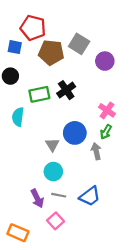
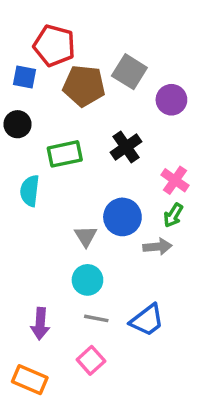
black cross: (66, 90) -> (126, 147), moved
gray arrow: (96, 151) -> (157, 247), turned 98
purple arrow: (37, 198) -> (40, 324), moved, turned 30

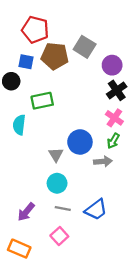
blue square: (25, 77) -> (26, 62), moved
black cross: (126, 147) -> (117, 90), moved
purple arrow: (40, 324) -> (26, 212), turned 36

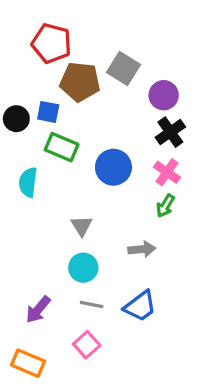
blue square: (26, 62) -> (48, 112), moved
green rectangle: (42, 101) -> (62, 147), turned 35
blue circle: (80, 142) -> (113, 167), moved
gray arrow: (103, 161) -> (142, 249), moved

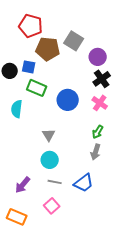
green arrow: (165, 206) -> (98, 132), moved
gray arrow: (142, 249) -> (96, 152), moved, turned 112

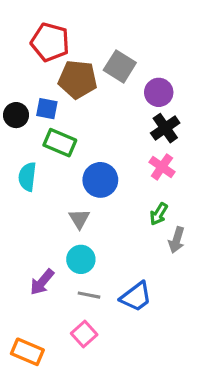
blue circle: (68, 100) -> (100, 180), moved
gray arrow: (96, 152) -> (177, 240), moved
purple arrow: (23, 185) -> (42, 282), moved

